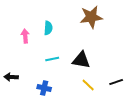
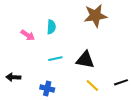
pink arrow: (25, 36) -> (28, 35), turned 128

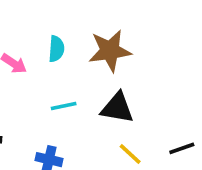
brown star: (95, 16) -> (110, 51), moved

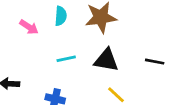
black line: (182, 148) -> (155, 62), moved, turned 30

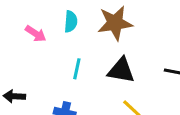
cyan line: (66, 59) -> (77, 69), turned -66

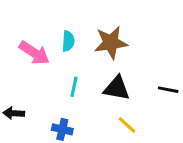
pink arrow: (36, 34) -> (34, 53), size x1.5

